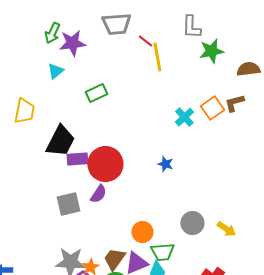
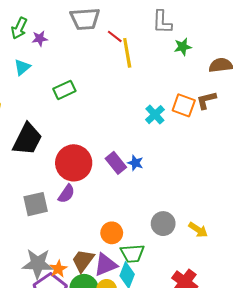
purple star: (72, 43) -> (40, 38), size x0.6
green star: (211, 51) -> (183, 47), size x0.7
orange square: (212, 108) -> (184, 105), turned -35
purple rectangle: (77, 159) -> (116, 163), moved, turned 55

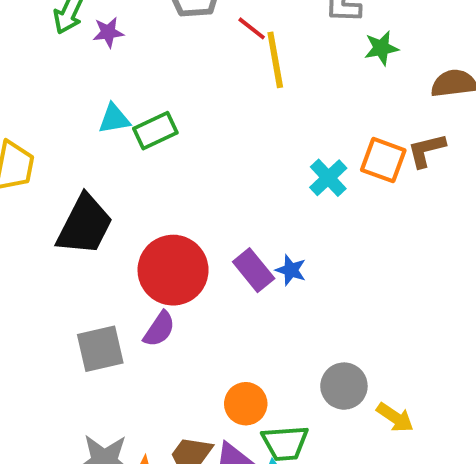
cyan triangle: (22, 67) -> (114, 119), moved, turned 30
yellow arrow: (198, 230) -> (395, 417), moved

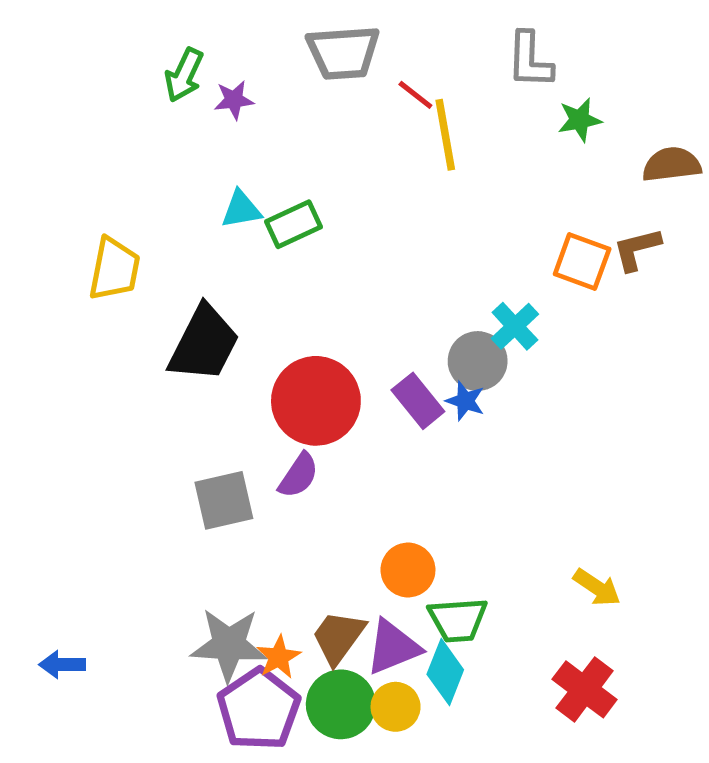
cyan cross: (328, 178) -> (515, 326), moved
gray circle: (344, 386) -> (478, 361), moved

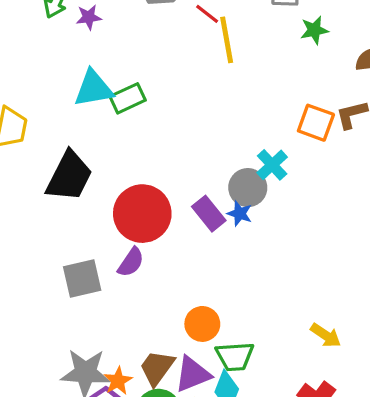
cyan triangle: (241, 209) -> (94, 89), size x1.5

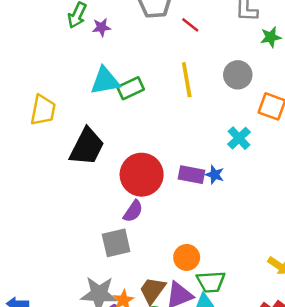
yellow line: (227, 40) -> (187, 80), moved
gray circle: (248, 188) -> (238, 75), moved
purple rectangle: (209, 214) -> (192, 175), turned -40
gray square: (82, 278) -> (116, 243), moved

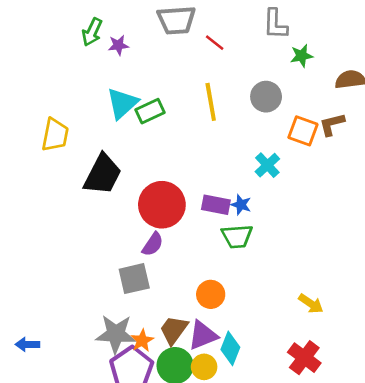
cyan triangle: (105, 81) -> (122, 103), turned -32
green trapezoid: (211, 282) -> (237, 236), moved

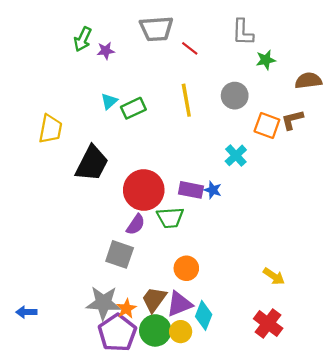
cyan triangle: (122, 103) -> (109, 101), size x0.6
green trapezoid: (237, 236) -> (170, 218), moved
gray square: (134, 279) -> (120, 254), turned 32

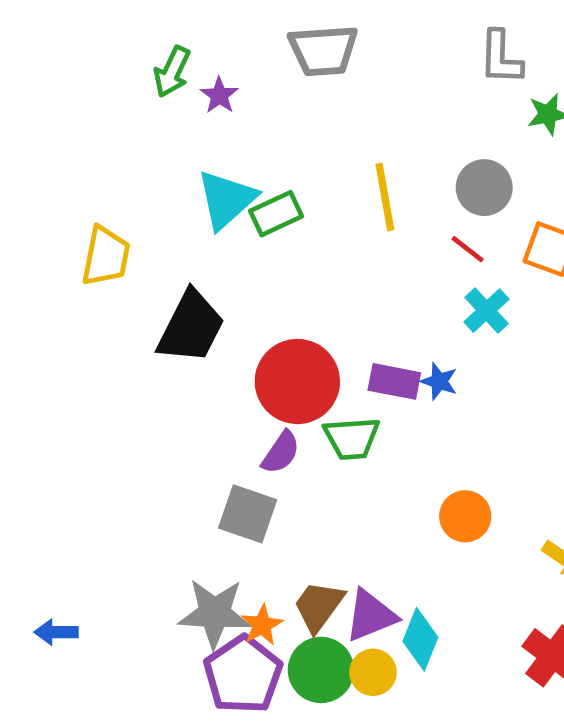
red line: (190, 48) -> (468, 249), moved
purple star: (106, 51) -> (219, 95), turned -30
cyan triangle: (109, 101) -> (226, 199), size x1.8
orange circle: (186, 268) -> (465, 516), moved

